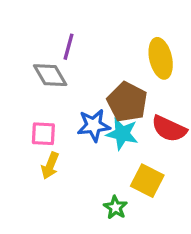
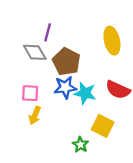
brown pentagon: (127, 102) -> (66, 62), moved

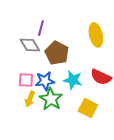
blue star: (65, 87) -> (45, 81), moved
green star: (80, 145) -> (51, 99), moved, size x1.6

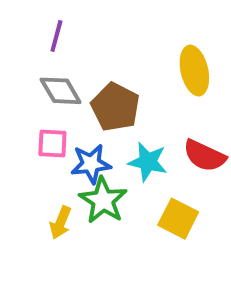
purple line: (41, 28) -> (56, 36), moved
pink square: (26, 80) -> (52, 144), moved
yellow arrow: (30, 99) -> (61, 223), moved

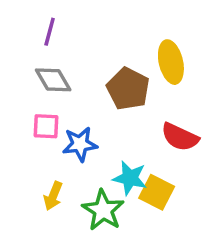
brown pentagon: (115, 107) -> (128, 89), moved
cyan star: (148, 162) -> (130, 178), moved
green star: (103, 200) -> (103, 210), moved

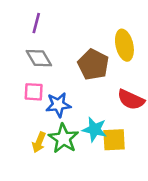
yellow square: (157, 192) -> (114, 140), turned -30
green star: (103, 210) -> (64, 138), moved

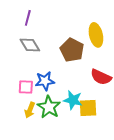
pink square: (34, 92) -> (26, 87), moved

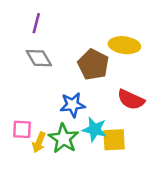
yellow ellipse: (96, 35) -> (124, 45), turned -70
blue star: (45, 81) -> (73, 105), moved
pink square: (26, 87) -> (22, 129), moved

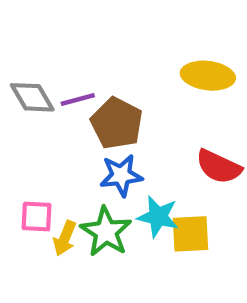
purple line: (36, 23) -> (78, 99), moved, turned 60
gray diamond: (39, 58) -> (32, 97), moved
brown pentagon: (93, 65) -> (117, 123), moved

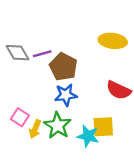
pink square: (37, 217) -> (20, 117), turned 30
cyan star: (158, 217) -> (88, 136), moved

